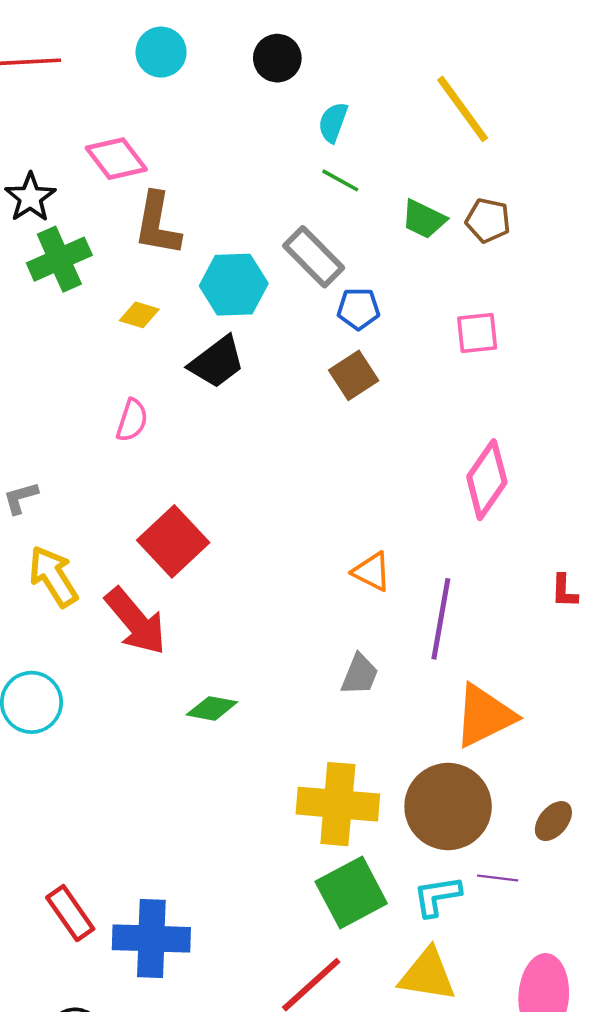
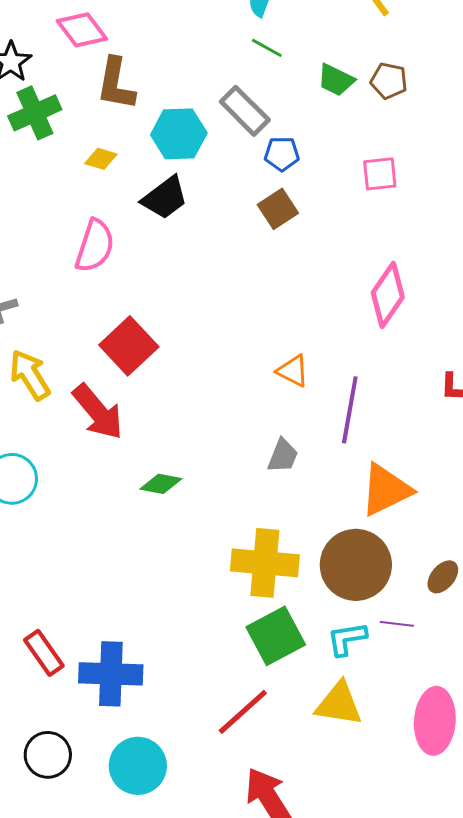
pink semicircle: (132, 420) -> (95, 246), size x1.5

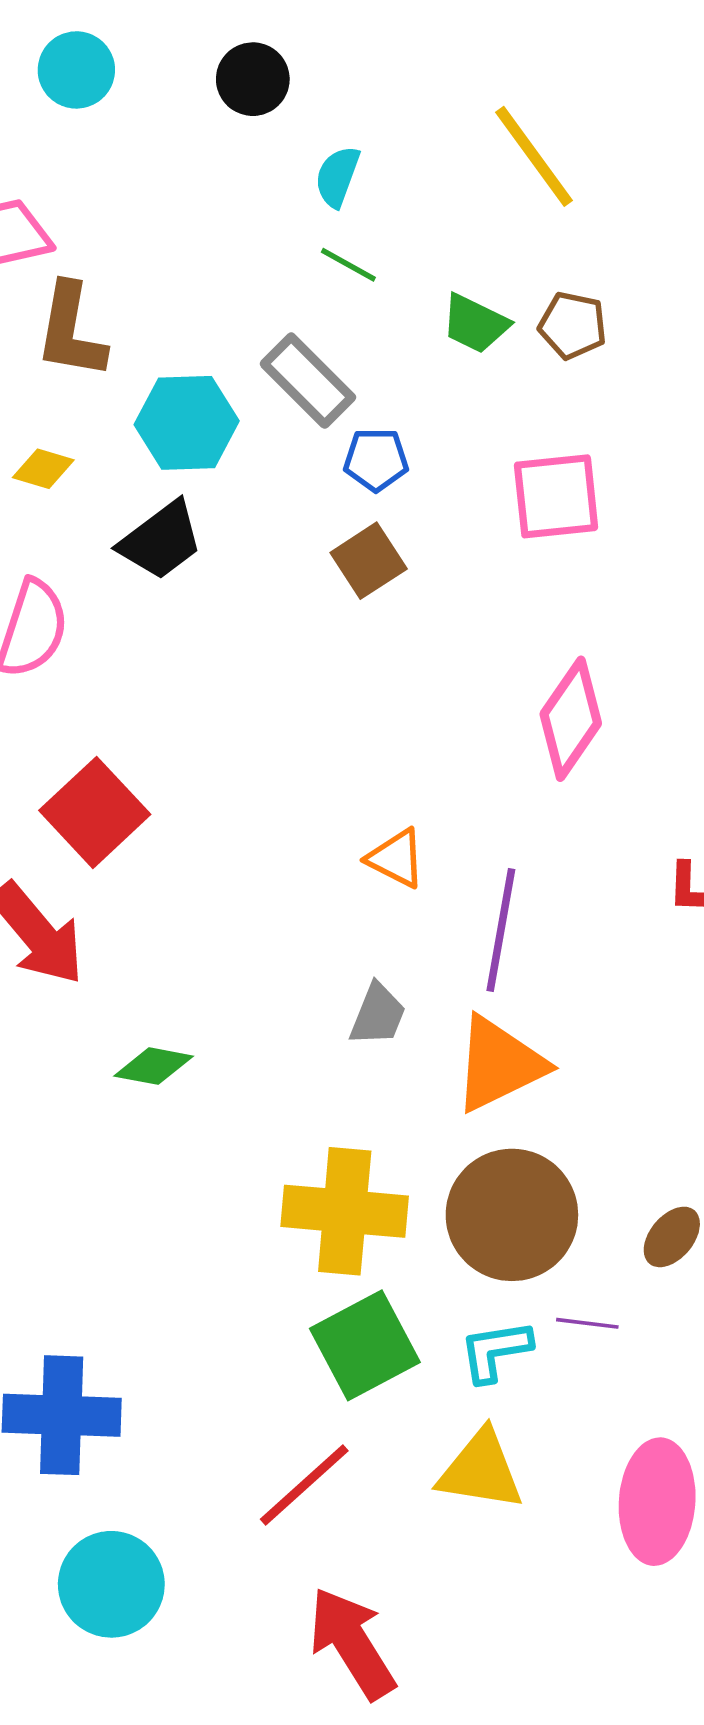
pink square: (380, 174) -> (556, 496), size x1.4
orange triangle: (386, 490) -> (499, 1064), moved

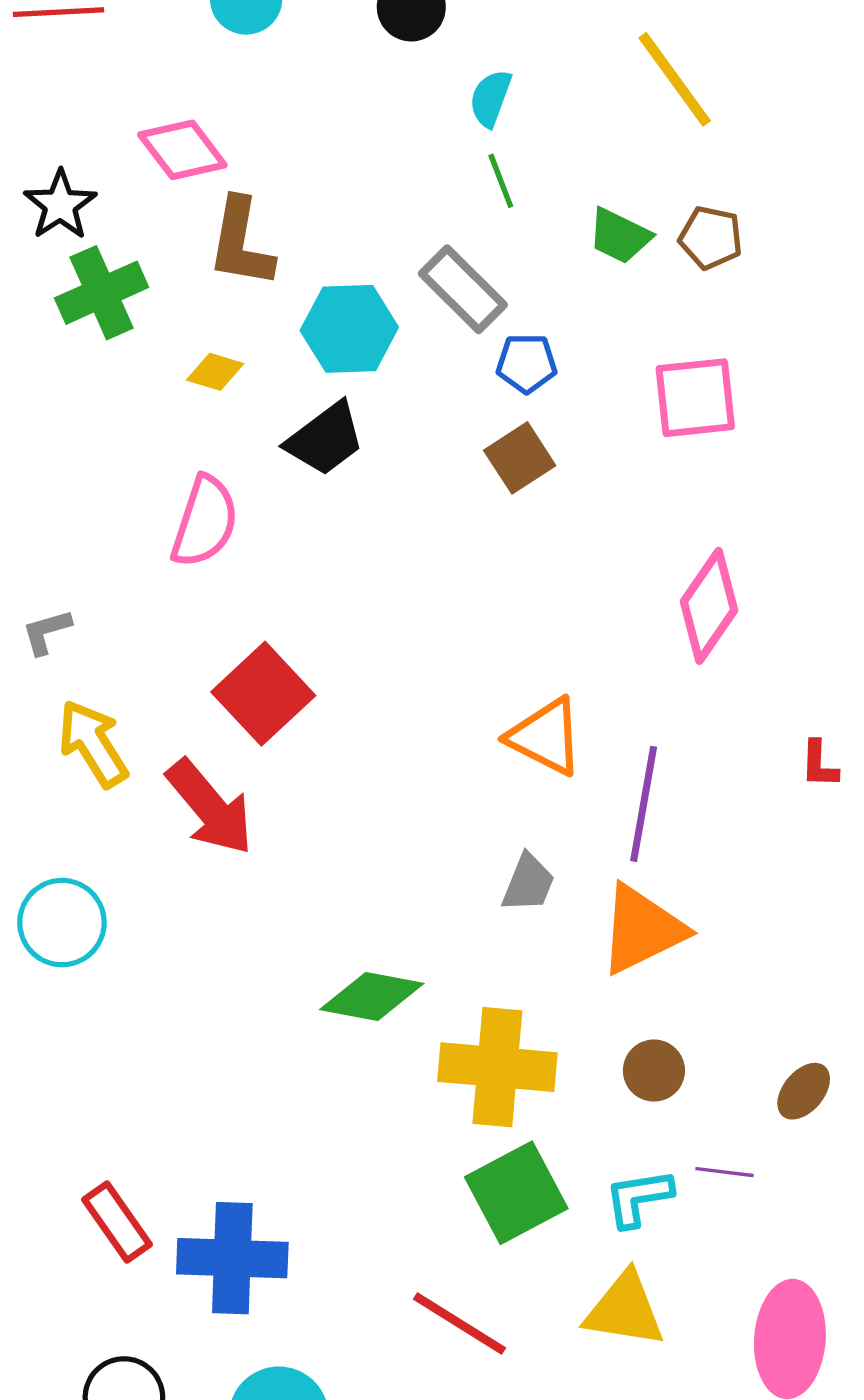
green line: (348, 265) -> (501, 181), turned 40
orange triangle: (396, 858) -> (546, 737), size x1.4
green diamond: (154, 1066) -> (372, 997), moved, size x1.4
brown circle: (512, 1215) -> (654, 1071), size x0.5
red line: (304, 1485) -> (459, 1324), turned 74

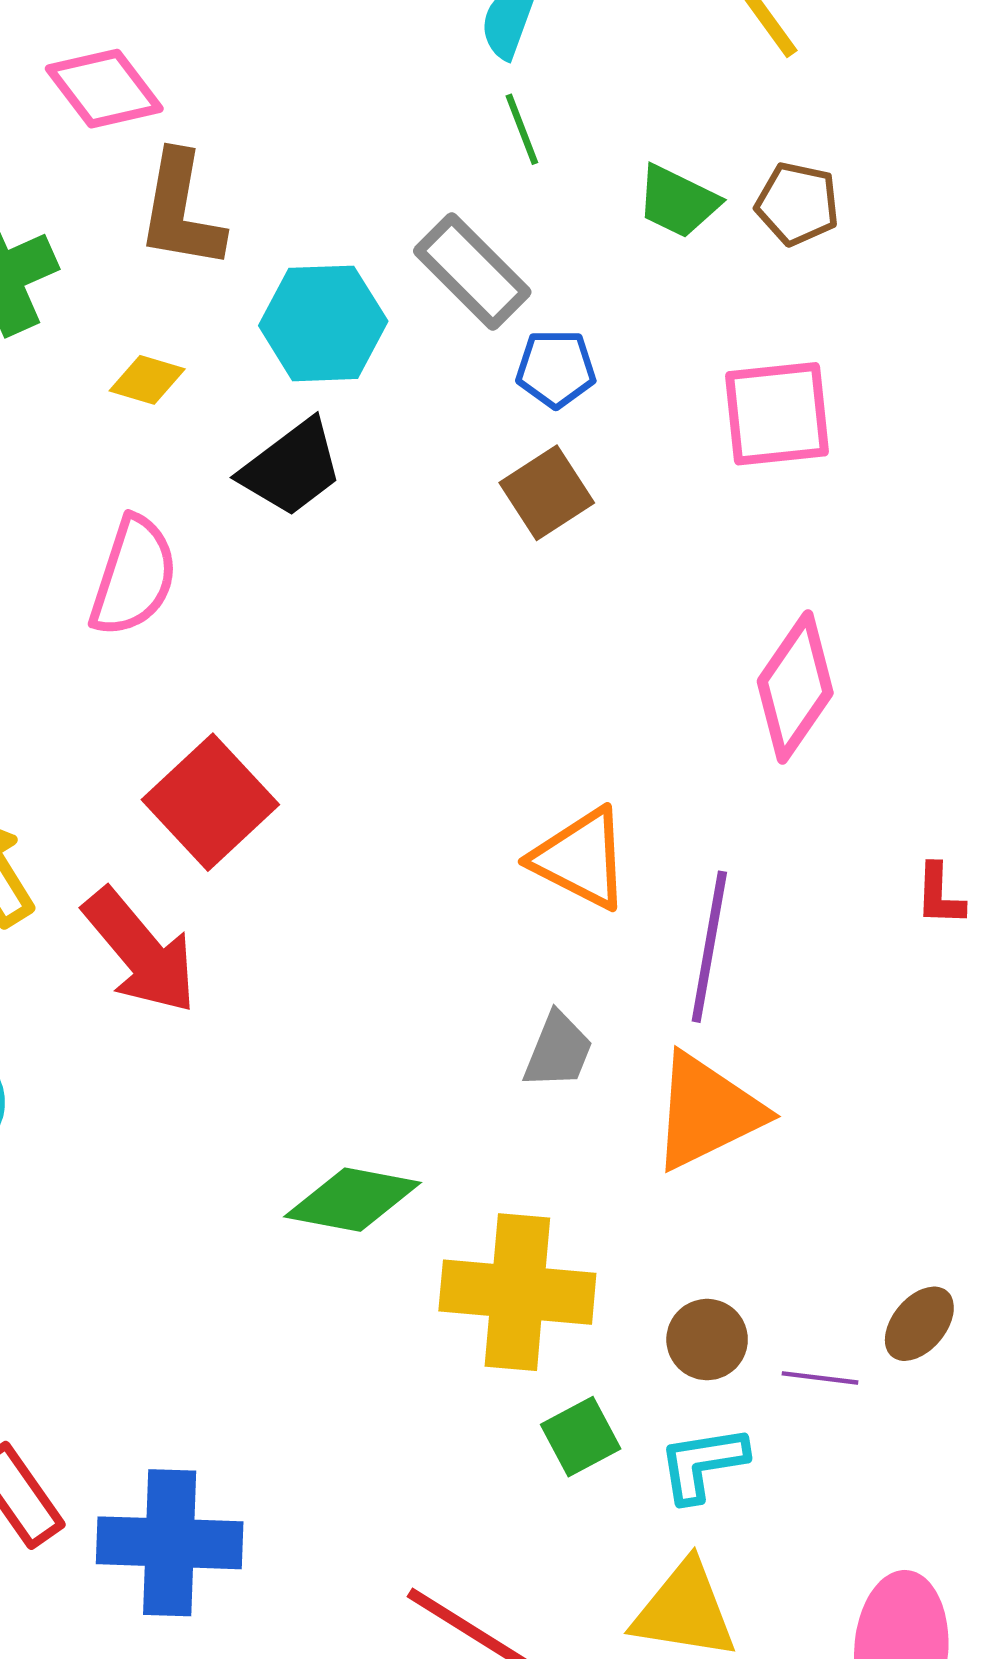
brown circle: (654, 1071) -> (707, 1340), moved
purple line: (725, 1172) -> (820, 1378), moved
green square: (516, 1193) -> (581, 1437), moved, size x0.6

